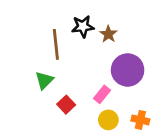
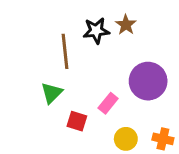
brown star: (108, 34) -> (126, 25), moved
pink rectangle: (102, 94) -> (108, 103), moved
red square: (66, 105) -> (77, 121), turned -30

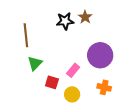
brown line: (65, 51) -> (26, 35), moved
yellow circle: (126, 139) -> (72, 94), moved
orange cross: (163, 139) -> (104, 87), moved

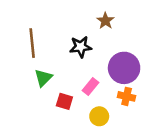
black star: (65, 21) -> (81, 47), moved
orange cross: (104, 87) -> (127, 96), moved
yellow circle: (72, 94) -> (99, 116), moved

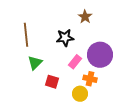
pink rectangle: (91, 87) -> (75, 62), moved
orange cross: (127, 96) -> (90, 79), moved

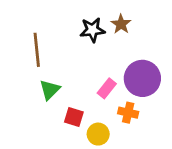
black star: (65, 38) -> (92, 30), moved
yellow circle: (80, 94) -> (98, 134), moved

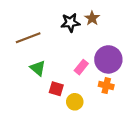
brown line: (37, 50) -> (28, 38), turned 75
green triangle: (50, 90) -> (38, 68), turned -35
orange cross: (128, 113) -> (106, 86), moved

